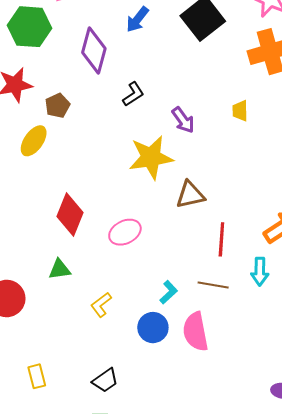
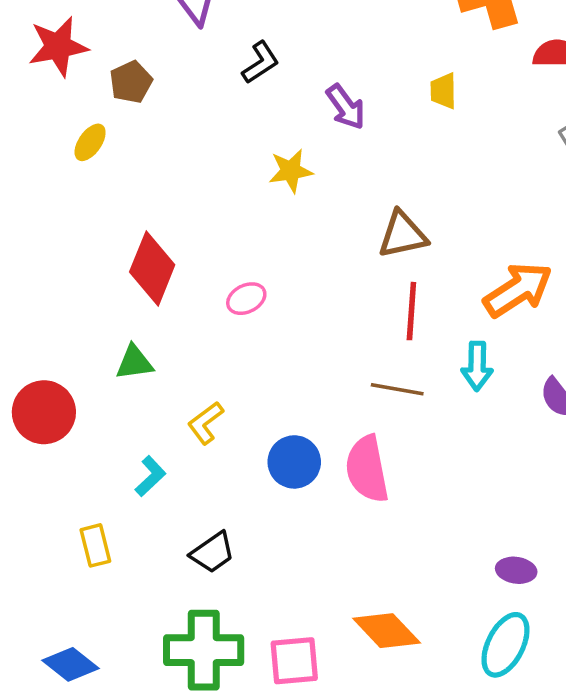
yellow ellipse: (34, 141) -> (90, 142), size x0.7
yellow star: (151, 157) -> (291, 171), size x0.6
brown triangle: (190, 195) -> (403, 235), moved
pink ellipse: (125, 232) -> (246, 299), size x0.7
cyan L-shape: (169, 292) -> (150, 476), moved

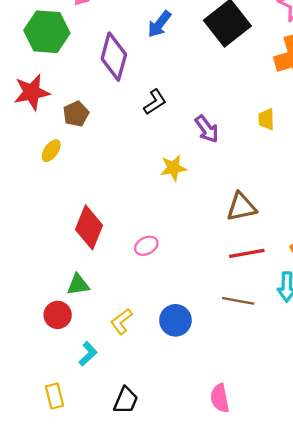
red line: (411, 311) -> (247, 253), turned 76
red circle: (44, 412) -> (58, 315), moved, size x0.7
blue circle: (294, 462) -> (175, 320), moved
pink semicircle: (367, 469) -> (220, 398), moved, size x0.7
black trapezoid: (213, 552) -> (126, 400), turned -32

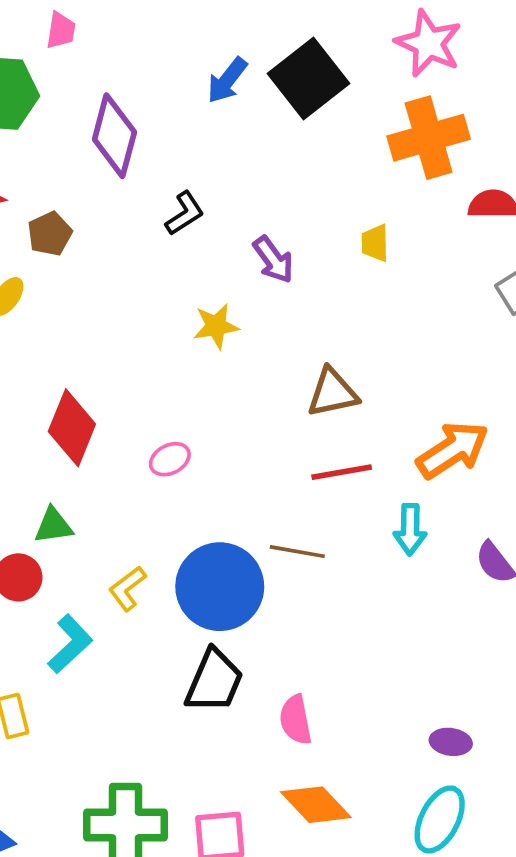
blue arrow: (159, 24) -> (227, 80), moved
brown line: (238, 301) -> (297, 552), moved
blue circle: (175, 320) -> (220, 587), size x1.6
cyan L-shape: (88, 354) -> (70, 644), size x1.4
black trapezoid: (126, 400) -> (214, 681), moved, size x1.4

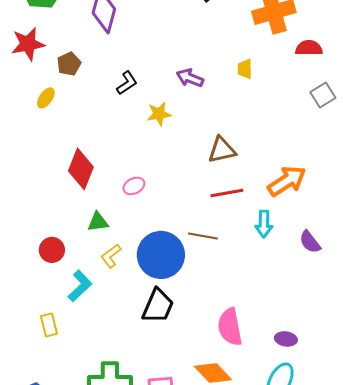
black L-shape: (185, 213) -> (127, 83), moved
purple arrow: (273, 260) -> (190, 78), turned 148
green triangle: (53, 526) -> (98, 222), moved
pink semicircle: (296, 720) -> (230, 327), moved, size x1.4

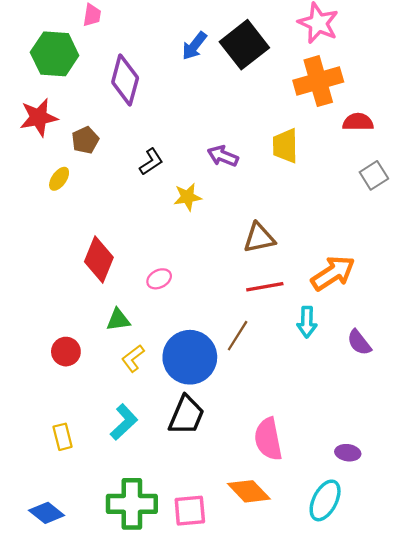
yellow trapezoid: (245, 69) -> (285, 146), size x1.5
brown line: (203, 236) -> (238, 336), turned -68
cyan L-shape: (80, 286) -> (124, 422), moved
purple ellipse: (286, 339) -> (348, 453), moved

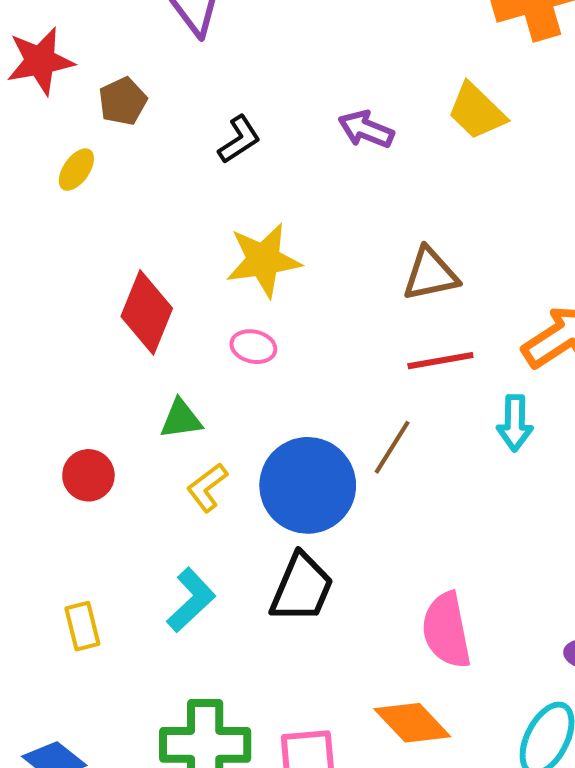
yellow trapezoid: (285, 146) -> (477, 111), turned -45
yellow star: (188, 197) -> (263, 260), moved, size x1.5
pink ellipse: (159, 279) -> (253, 347), turned 40

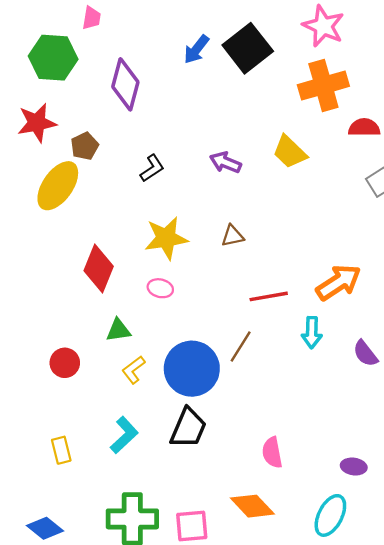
yellow ellipse: (76, 170) -> (58, 186), size x2.0
brown triangle: (430, 274) -> (233, 236), moved, size x0.7
pink semicircle: (446, 630) -> (272, 453), size x0.7

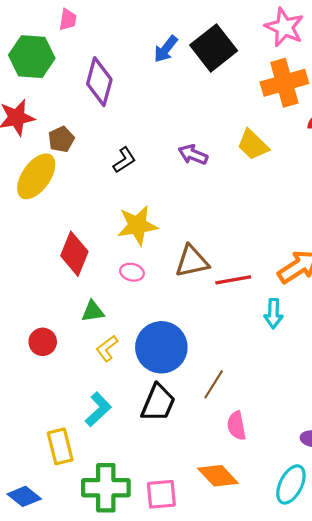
brown triangle: (233, 236) -> (192, 261), moved, size x1.6
brown line: (241, 346) -> (214, 384), moved
yellow rectangle: (61, 450) -> (60, 446), moved, size x1.4

